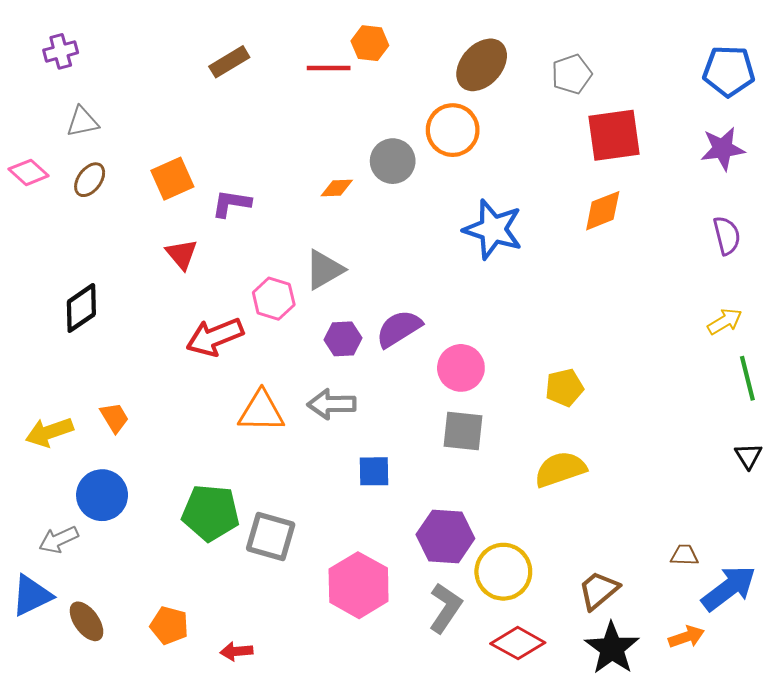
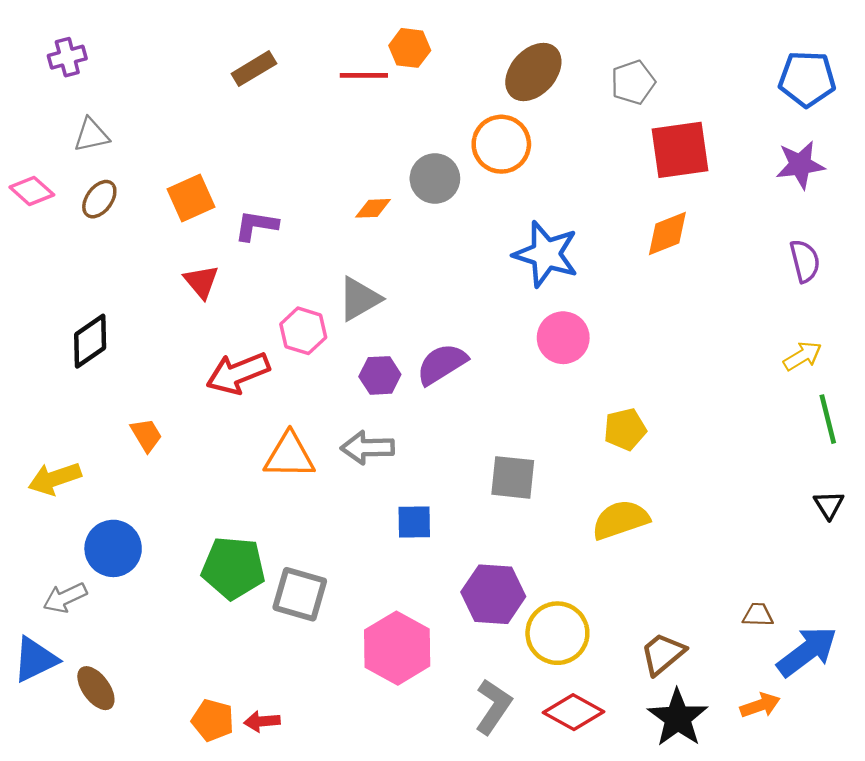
pink circle: (461, 368) -> (563, 338), moved
orange trapezoid: (114, 418) -> (146, 435), moved
gray L-shape: (445, 608) -> (493, 706), moved
orange pentagon: (169, 625) -> (213, 720), moved

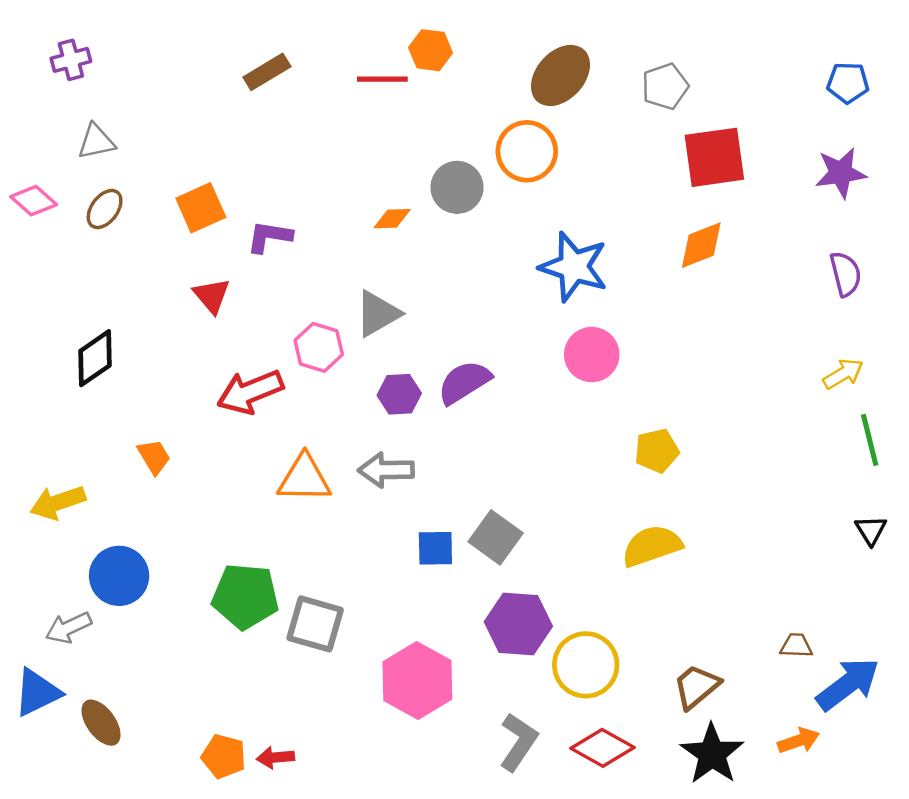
blue pentagon: (807, 79) -> (848, 83), size x0.7
gray square: (513, 477) -> (496, 537), moved, turned 30

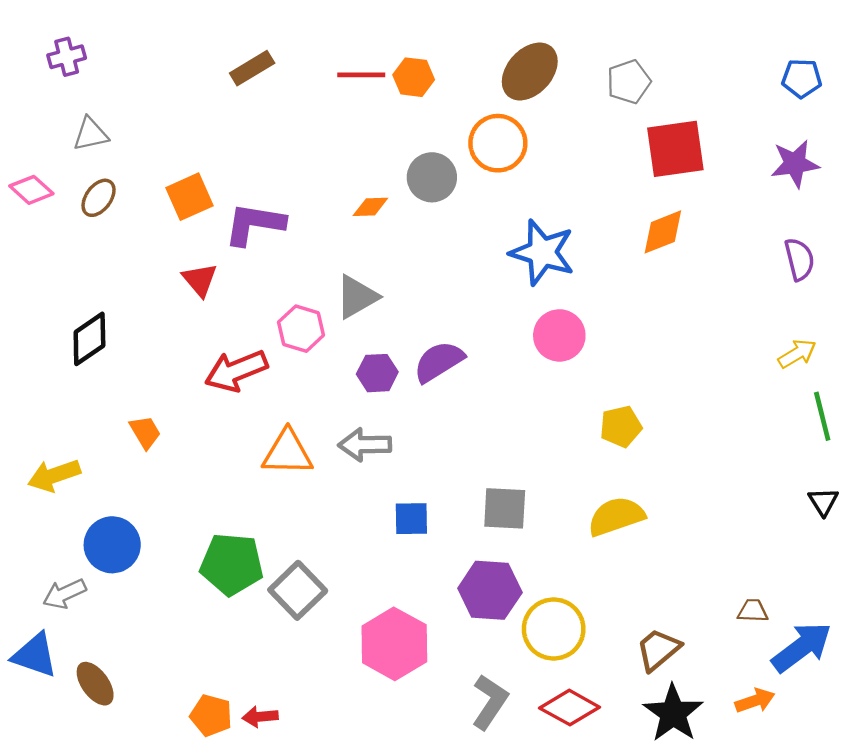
orange hexagon: (431, 50) -> (414, 77), moved
purple L-shape: (269, 237) -> (254, 224), size x1.4
gray square: (496, 537) -> (505, 508), moved, turned -33
gray square: (315, 624) -> (298, 590), turned 30
blue triangle: (37, 693) -> (35, 655), turned 45

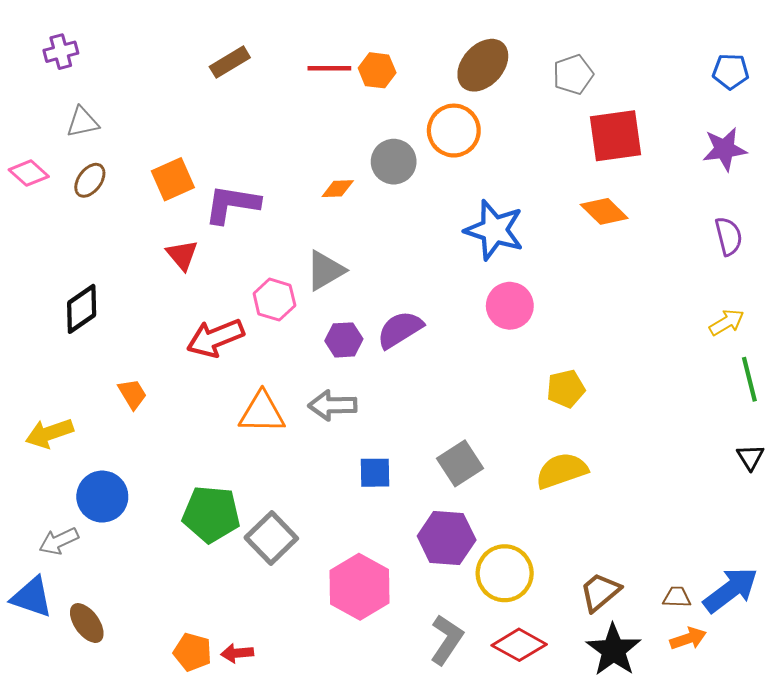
orange diamond: (663, 232) -> (604, 211), turned 66
gray square: (505, 508) -> (460, 463), turned -36
brown trapezoid: (753, 611) -> (677, 597), moved

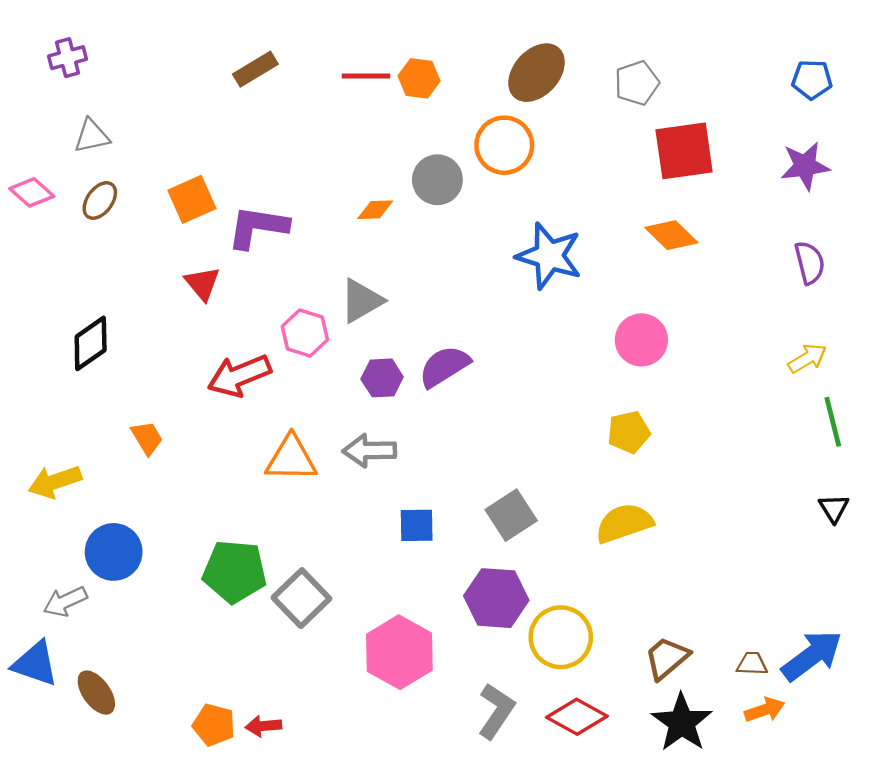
pink circle: (510, 306) -> (641, 340), moved

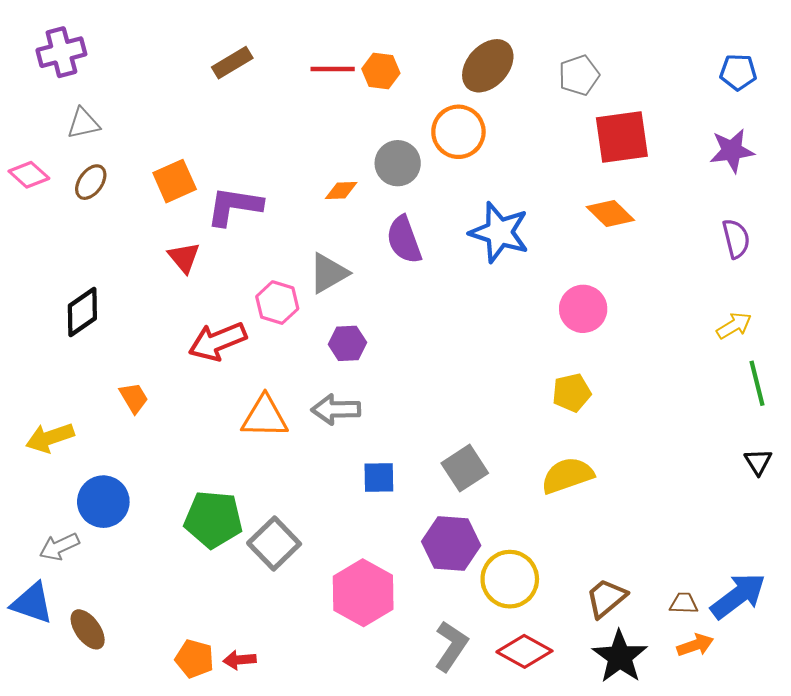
purple cross: (68, 58) -> (61, 52), size x1.4
purple semicircle: (444, 366) -> (404, 240), moved, turned -78

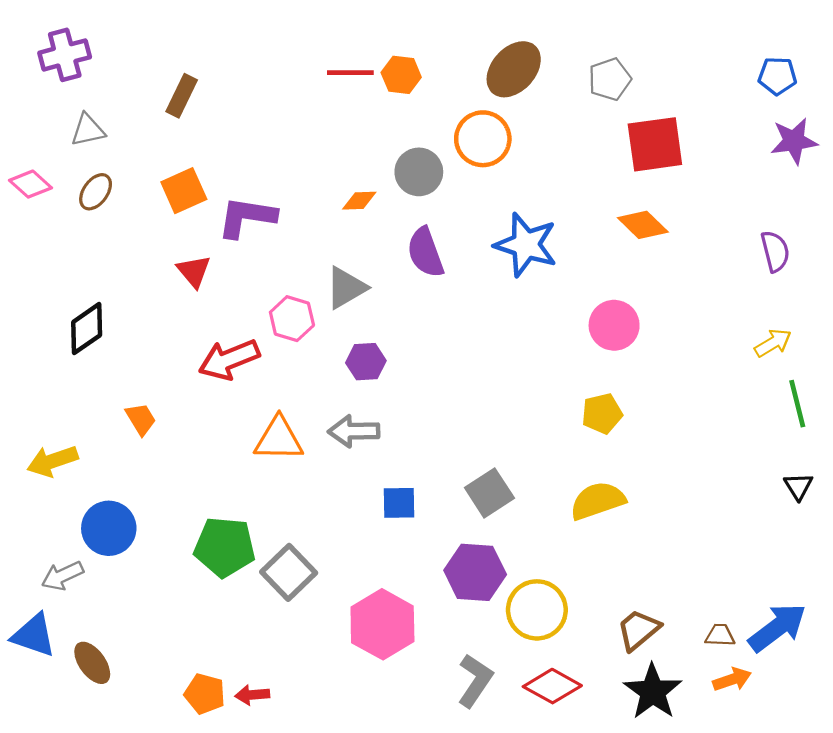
brown rectangle: (232, 63) -> (182, 96), moved, turned -33
purple star: (732, 151) -> (794, 141), moved

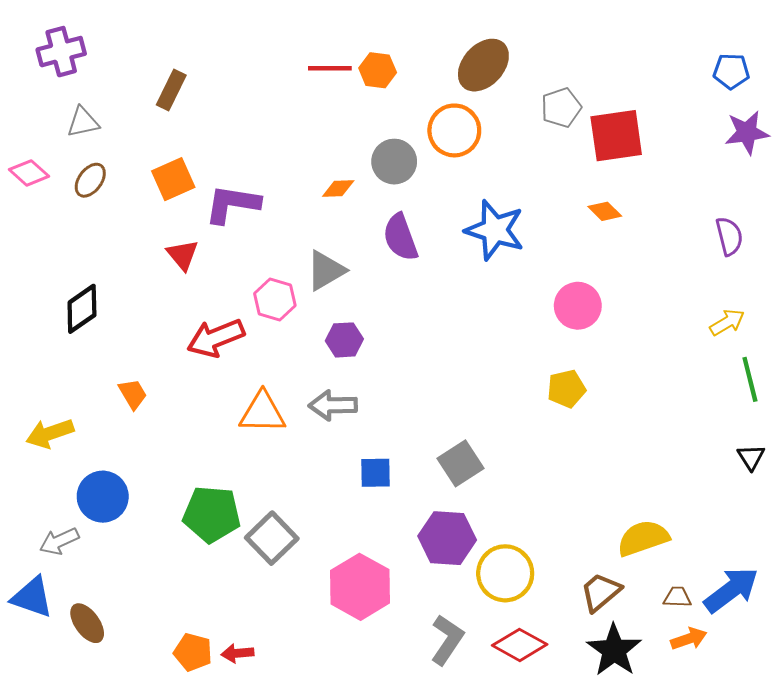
gray pentagon: (610, 79) -> (561, 108), moved
orange diamond: (643, 225) -> (605, 211), size x0.7
yellow semicircle: (598, 501) -> (643, 538), moved

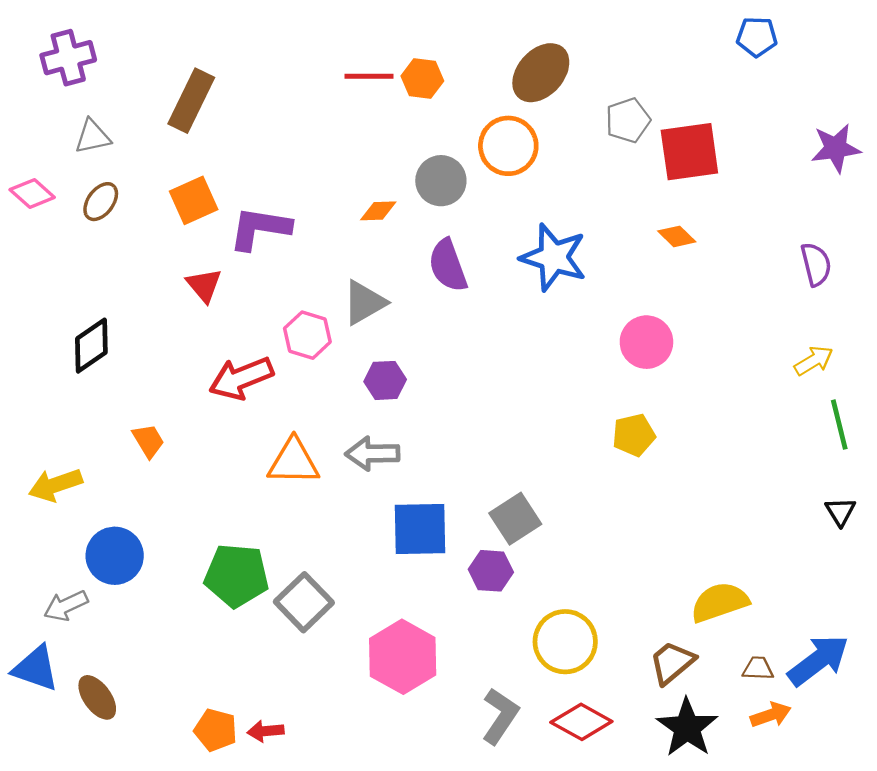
blue pentagon: (731, 71) -> (757, 37), moved
brown rectangle: (171, 90) -> (191, 101), size x1.4
blue square: (376, 473) -> (420, 529), size x1.6
purple hexagon: (447, 538) -> (491, 571), moved, size x0.7

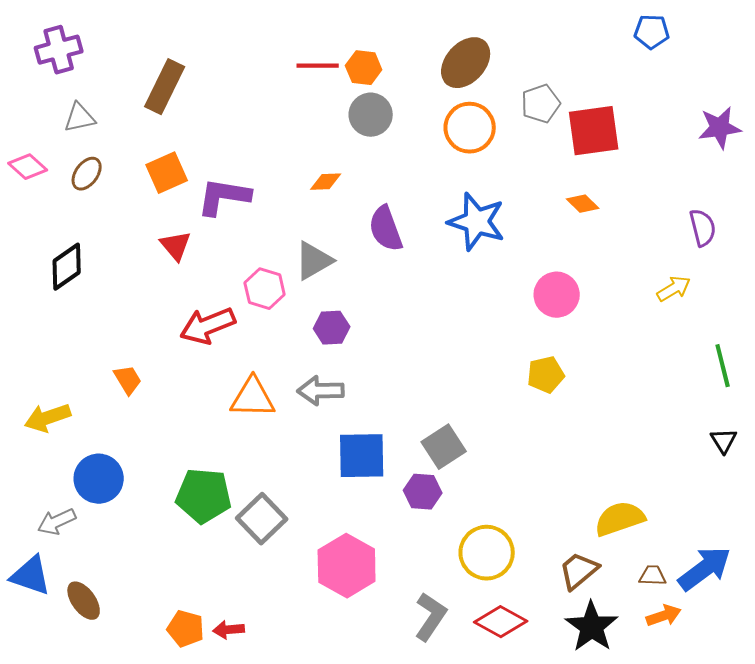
orange circle: (508, 146) -> (470, 128), moved
gray circle: (441, 181) -> (371, 115), moved
black diamond: (91, 346) -> (67, 267), moved
yellow arrow: (814, 361) -> (674, 289), moved

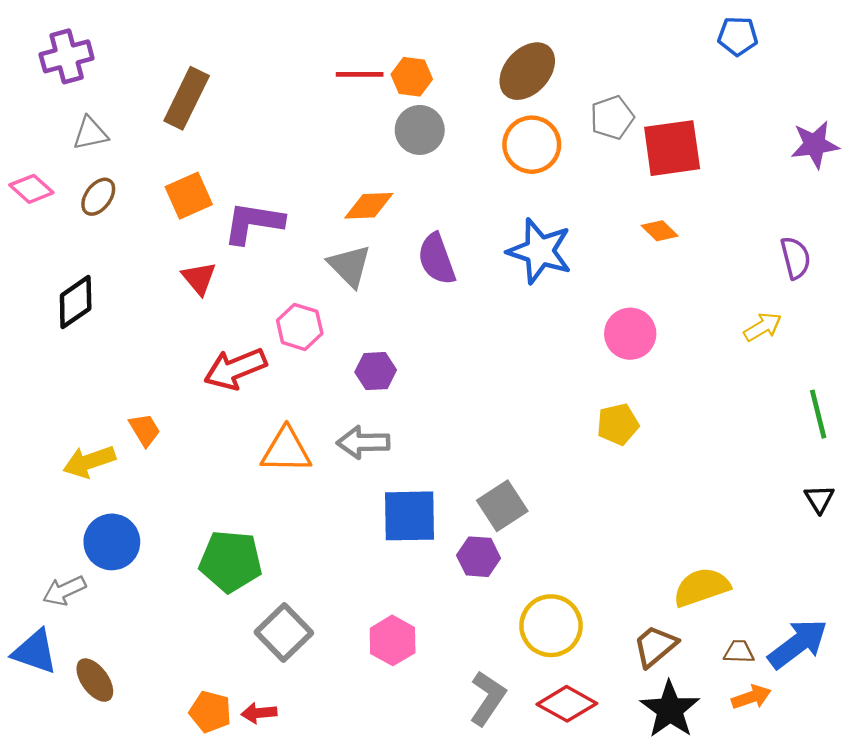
orange diamond: (326, 182) -> (369, 206), size x1.4
gray triangle: (314, 261) -> (350, 266), moved, turned -45
yellow arrow: (48, 418) -> (89, 462), moved
gray square: (262, 519) -> (284, 633), moved
pink hexagon: (347, 566) -> (393, 640), size x0.7

